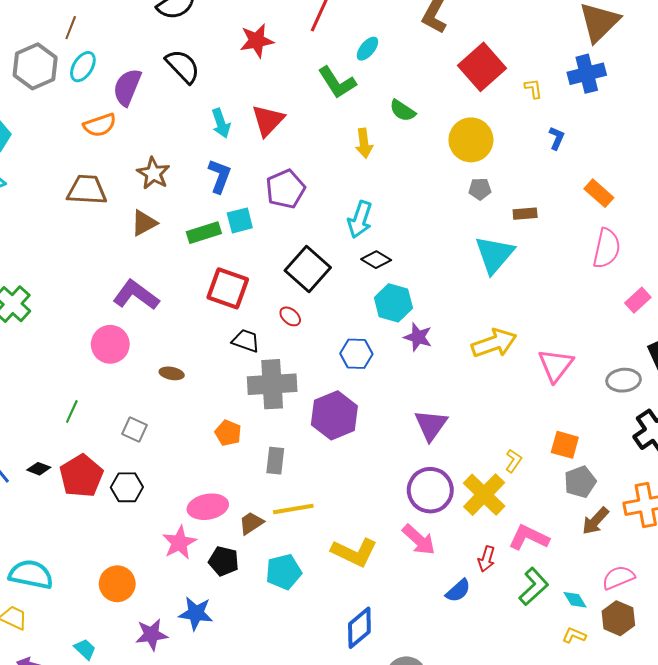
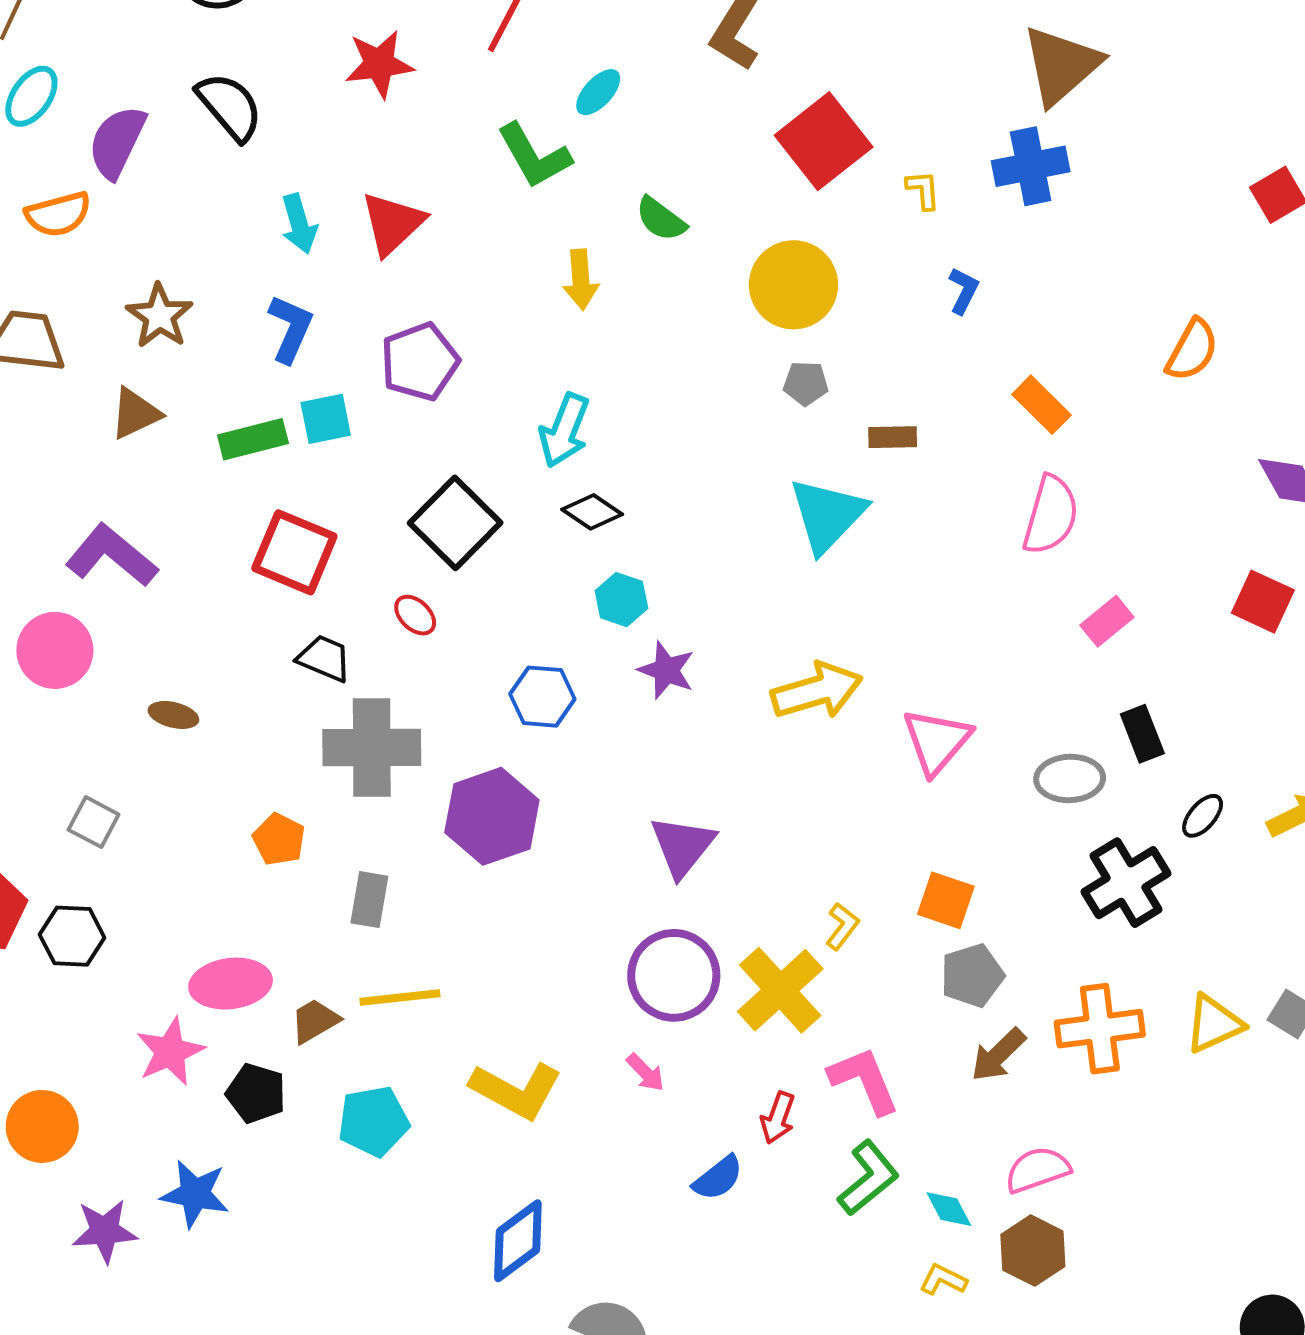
cyan hexagon: (393, 303) -> (621, 600), size x0.7
pink L-shape: (529, 538) -> (864, 1080), turned 39
pink arrow: (419, 540) -> (645, 1073), size x0.6

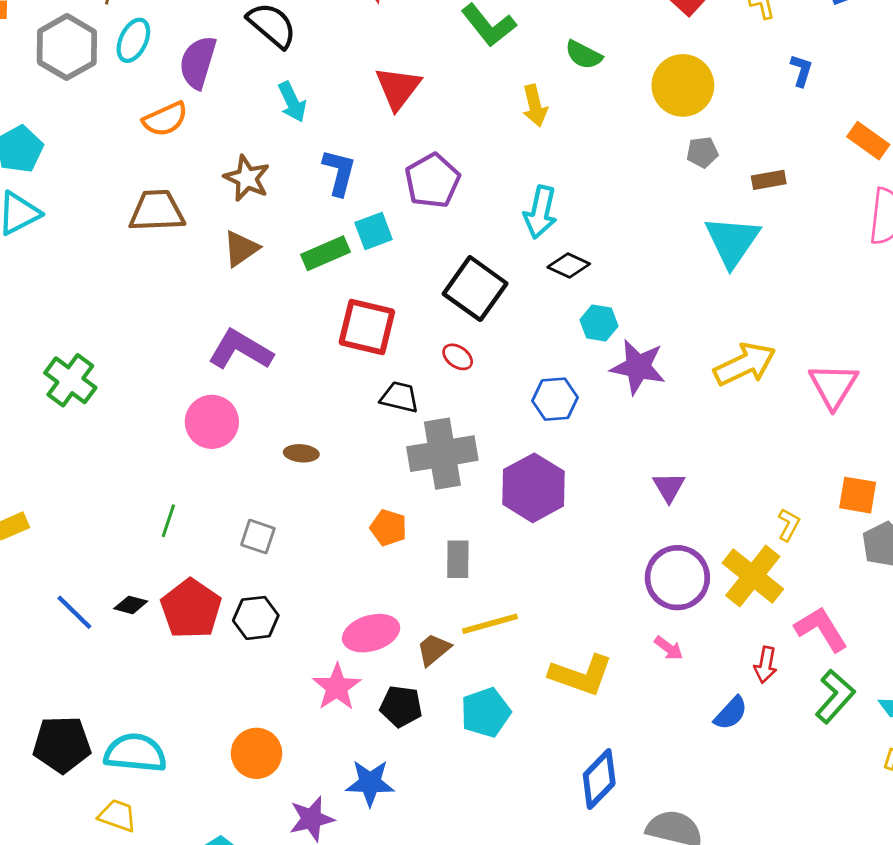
cyan arrow: (299, 224) -> (292, 102), moved
purple star: (666, 670) -> (638, 367), size x1.4
purple triangle: (682, 846) -> (669, 487), size x0.7

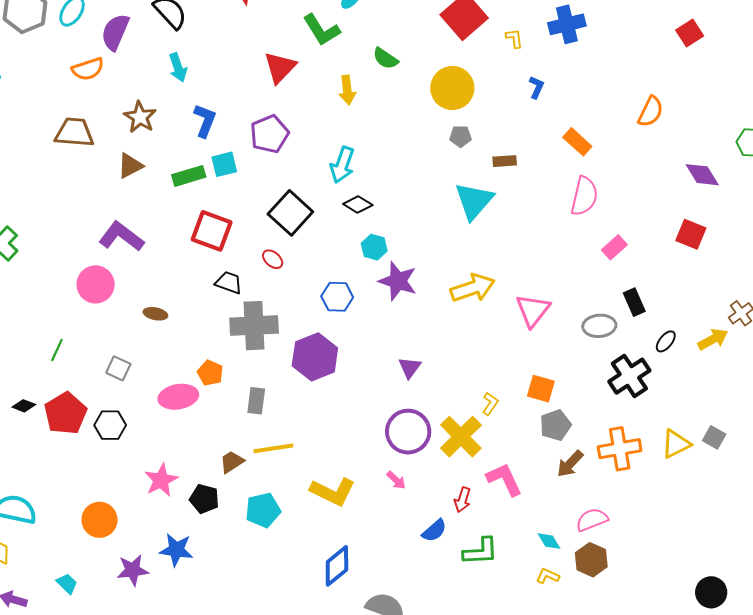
red triangle: (398, 88) -> (280, 67), moved
pink ellipse: (371, 633) -> (178, 397), moved
green L-shape: (835, 696) -> (481, 551), moved, turned 39

